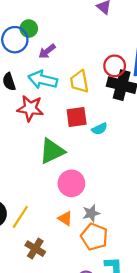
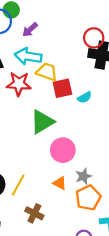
yellow trapezoid: (79, 82) -> (47, 72), moved, turned 125
orange pentagon: (94, 237) -> (88, 198), turned 30

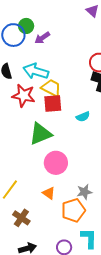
purple arrow: (30, 30) -> (42, 38), moved
red square: (62, 88) -> (53, 103), moved
gray star: (83, 176) -> (84, 192), moved

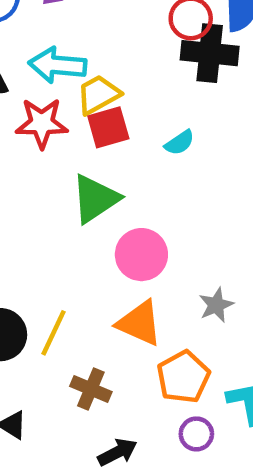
yellow trapezoid: (51, 88) -> (98, 95), turned -45
orange triangle: (49, 193) -> (139, 323), size x1.6
orange pentagon: (73, 210) -> (183, 377), moved

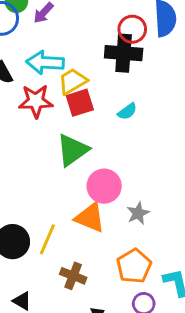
black cross: (210, 53) -> (124, 53), moved
gray star: (216, 305) -> (138, 213), moved
orange triangle: (139, 323) -> (90, 218), moved

